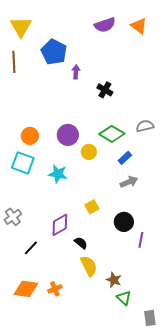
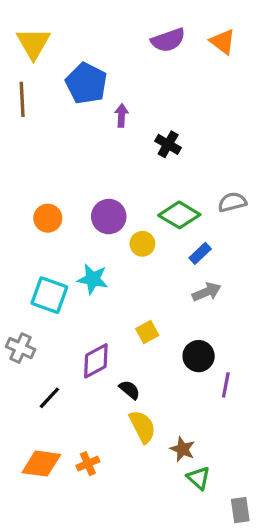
cyan square: (23, 163) -> (49, 295), moved
gray cross: (13, 217) -> (21, 348), turned -30

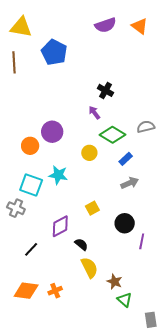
yellow triangle: (33, 43) -> (21, 27), turned -50
purple arrow: (122, 115) -> (94, 113), moved, turned -40
purple circle: (109, 217) -> (52, 132), moved
orange circle: (48, 218) -> (30, 146), moved
gray cross: (21, 348) -> (16, 208), moved

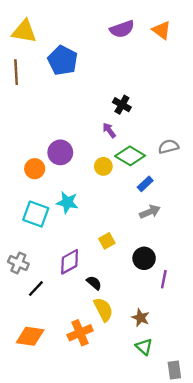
yellow circle: (89, 153) -> (103, 166), moved
gray cross: (16, 208) -> (18, 263), moved
brown star: (115, 282) -> (141, 318), moved
orange cross: (55, 291) -> (80, 333), moved, size x1.5

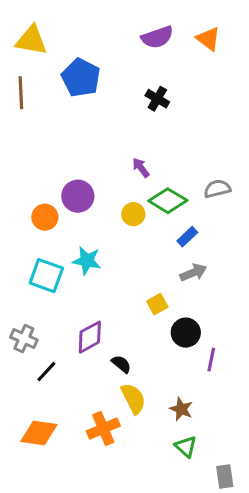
black cross: (122, 105) -> (157, 99), moved
yellow square: (107, 241) -> (157, 304), moved

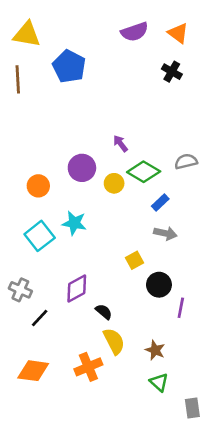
black cross: (157, 99) -> (172, 72), moved
purple circle: (78, 196) -> (82, 168), moved
gray arrow: (193, 273) -> (165, 233), turned 35
cyan square: (46, 276) -> (40, 236), turned 32

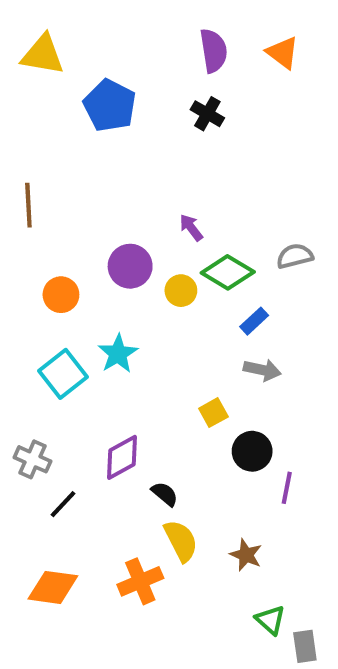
purple semicircle: (135, 32) -> (213, 51), turned -80
black cross: (172, 72) -> (207, 114), moved
brown line: (18, 79) -> (28, 205), moved
cyan star: (74, 223) -> (118, 354), turned 30
green triangle: (159, 382) -> (270, 620), moved

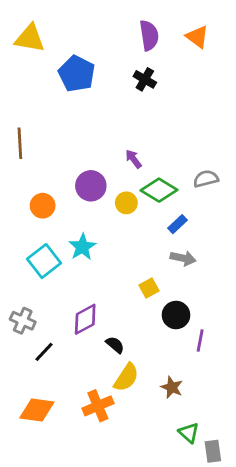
yellow semicircle: (181, 541) -> (126, 377), turned 60

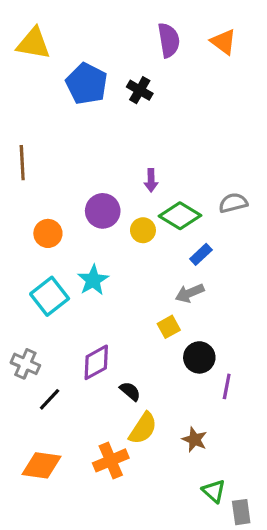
black cross: (145, 79) -> (140, 90), moved
purple arrow: (133, 159) -> (151, 180), turned -144
gray arrow: (183, 258) -> (190, 293), moved, turned 145

